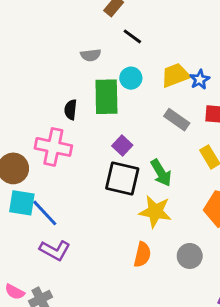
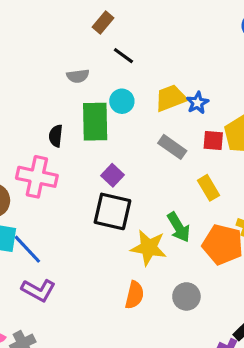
green arrow: (161, 173) -> (179, 227), moved

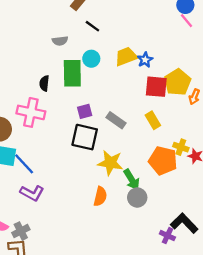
red square: (213, 141) -> (156, 87), size x1.5
gray rectangle: (172, 147) -> (116, 120), moved
purple square: (112, 175) -> (85, 111), turned 32
green arrow: (179, 227) -> (132, 180), moved

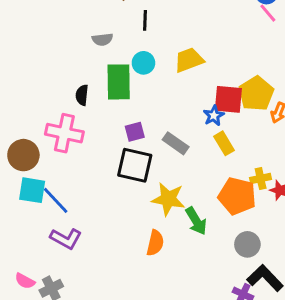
black line: (92, 26) -> (145, 20), turned 56
blue star: (145, 60) -> (214, 116), moved
yellow cross: (181, 147) -> (261, 179), turned -32
gray circle: (137, 197) -> (247, 244), moved

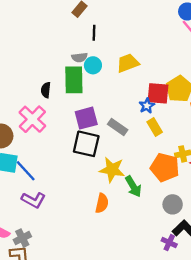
gray semicircle: (102, 39) -> (79, 57), moved
purple square: (135, 132) -> (86, 118), size x1.5
pink cross: (64, 133) -> (32, 119), turned 32

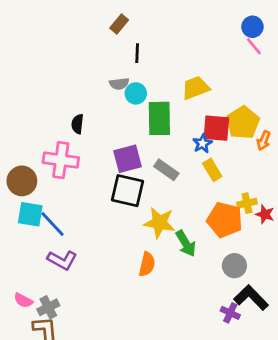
yellow trapezoid: (128, 63) -> (196, 88), moved
green rectangle: (74, 80) -> (159, 118), moved
pink cross: (32, 119) -> (61, 160), turned -36

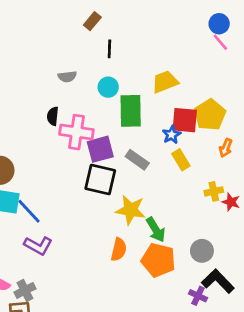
gray semicircle: (119, 84) -> (67, 77), moved
orange arrow: (264, 141) -> (226, 148), moved
pink cross: (61, 160) -> (76, 132), moved
orange pentagon: (225, 220) -> (158, 260), moved

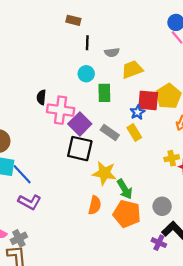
brown rectangle: (92, 21) -> (73, 20), turned 64
gray semicircle: (67, 77) -> (112, 52), moved
green rectangle: (131, 111) -> (104, 93), size x0.7
purple square: (100, 149) -> (80, 124), turned -30
yellow rectangle: (181, 160) -> (134, 133), moved

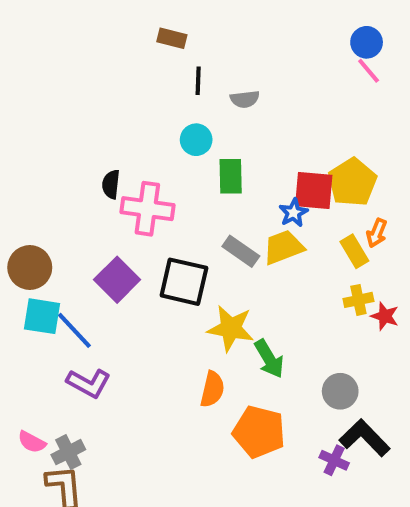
yellow trapezoid: (132, 69) -> (283, 247), moved
purple square: (80, 124) -> (117, 280), moved
yellow rectangle: (134, 133) -> (354, 251), moved
orange pentagon: (127, 214) -> (259, 432), moved

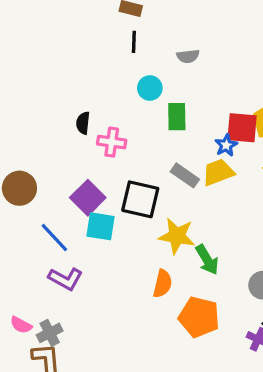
black line: (198, 81) -> (134, 42), moved
pink cross: (147, 209) -> (112, 142), size x0.7
cyan square: (42, 316) -> (101, 226), moved

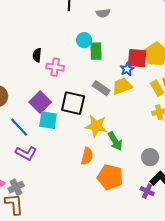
cyan circle: (150, 88) -> (84, 40), moved

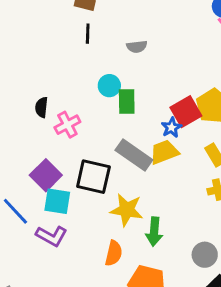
red square: (137, 58) -> (186, 112), turned -35
pink cross: (55, 67) -> (67, 125), turned -36
gray rectangle: (101, 88) -> (134, 155), size x1.4
green arrow: (115, 141) -> (154, 232), turned 36
purple L-shape: (26, 153) -> (52, 236), moved

